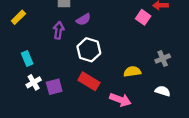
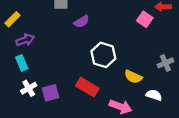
purple arrow: (59, 30) -> (25, 40), moved, turned 63
white hexagon: (89, 50) -> (103, 55), moved
yellow semicircle: (132, 72) -> (133, 77), turned -147
white semicircle: (163, 91) -> (154, 95), moved

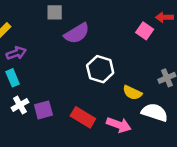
purple semicircle: (82, 22) -> (77, 33), size x1.5
red rectangle: (87, 87) -> (83, 117), moved
white semicircle: (154, 95) -> (155, 112), size x1.5

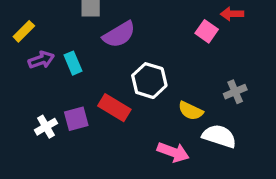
cyan rectangle: (13, 78) -> (73, 63), moved
purple square: (43, 110) -> (76, 119), moved
red rectangle: (83, 117) -> (114, 108), moved

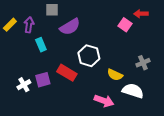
purple arrow: (41, 60) -> (29, 25), moved, turned -63

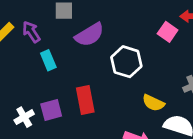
purple arrow: (29, 25) -> (31, 32), turned -42
white hexagon: (89, 56) -> (126, 62), moved
red rectangle: (67, 73) -> (85, 100), turned 48

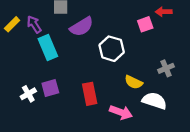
pink square: (168, 32) -> (145, 24), turned 35
cyan rectangle: (48, 60) -> (48, 47), size x1.5
red rectangle: (85, 100) -> (90, 94), moved

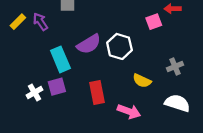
purple semicircle: (82, 27) -> (89, 44), moved
cyan rectangle: (48, 47) -> (60, 59), moved
white semicircle: (154, 101) -> (177, 103), moved

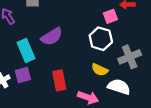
white hexagon: (119, 46) -> (101, 39), moved
gray cross: (175, 67) -> (130, 57), size x1.5
white semicircle: (177, 103) -> (119, 87), moved

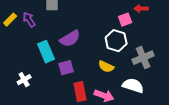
yellow semicircle: (100, 70) -> (106, 67), moved
purple square: (23, 75) -> (66, 68), moved
red rectangle: (59, 80) -> (80, 92), moved

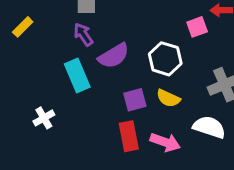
purple arrow: (29, 20) -> (83, 35), moved
white hexagon: (116, 41) -> (165, 59), moved
purple square: (66, 68) -> (135, 100), moved

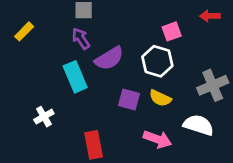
pink square: (197, 27) -> (172, 31), moved
purple square: (135, 100) -> (129, 100), turned 30
red rectangle: (129, 136) -> (94, 145), moved

